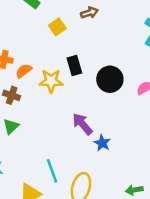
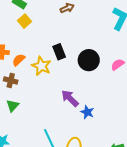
yellow square: (57, 27) -> (25, 21), moved
yellow star: (51, 81) -> (41, 66), turned 30

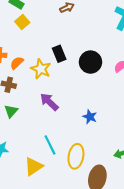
purple arrow: (70, 98) -> (49, 102), moved

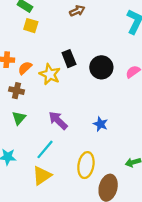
yellow square: (22, 22) -> (31, 26), turned -32
purple arrow: (49, 102) -> (58, 120), moved
cyan line: (50, 145) -> (45, 149), moved, turned 66

